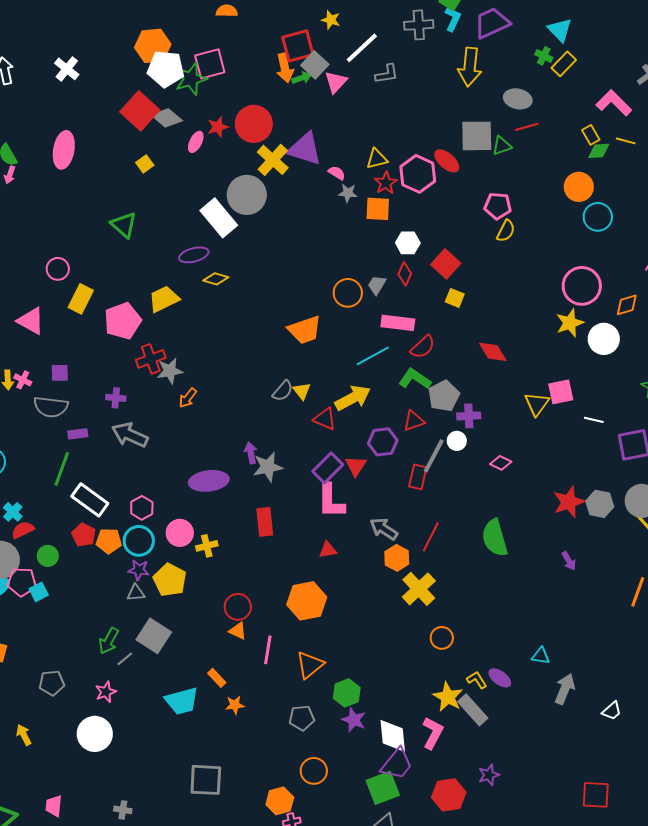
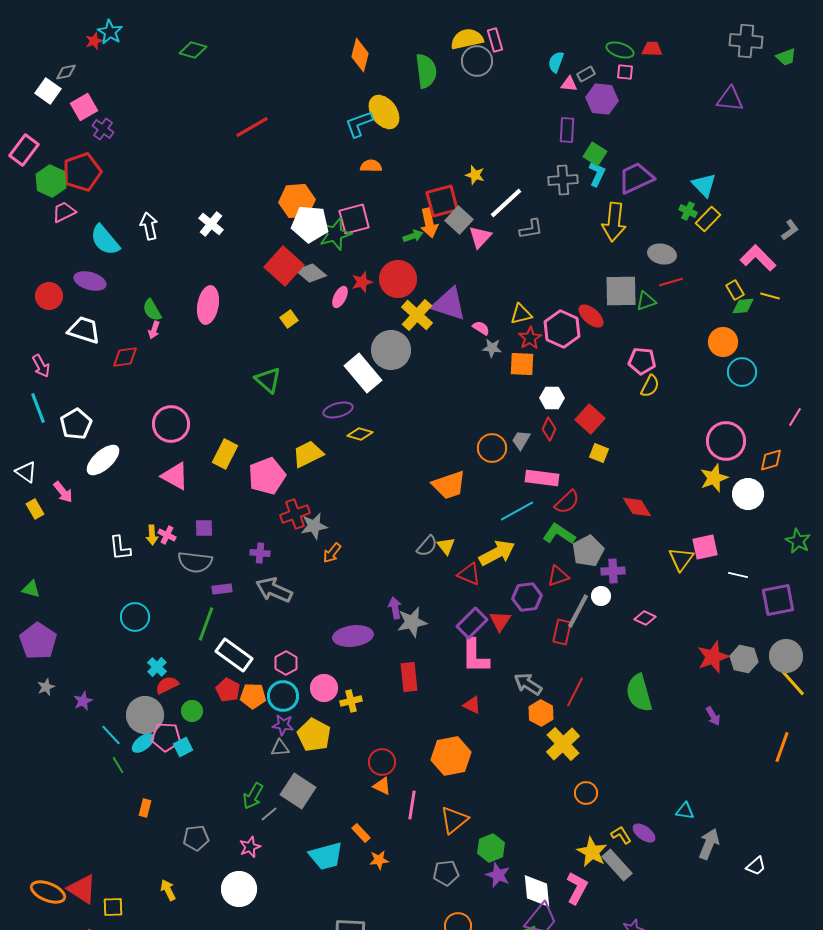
green arrow: (302, 78) -> (413, 236), moved
pink circle: (58, 269) -> (171, 424), moved, size x1.6
red triangle: (328, 550) -> (472, 705), turned 36

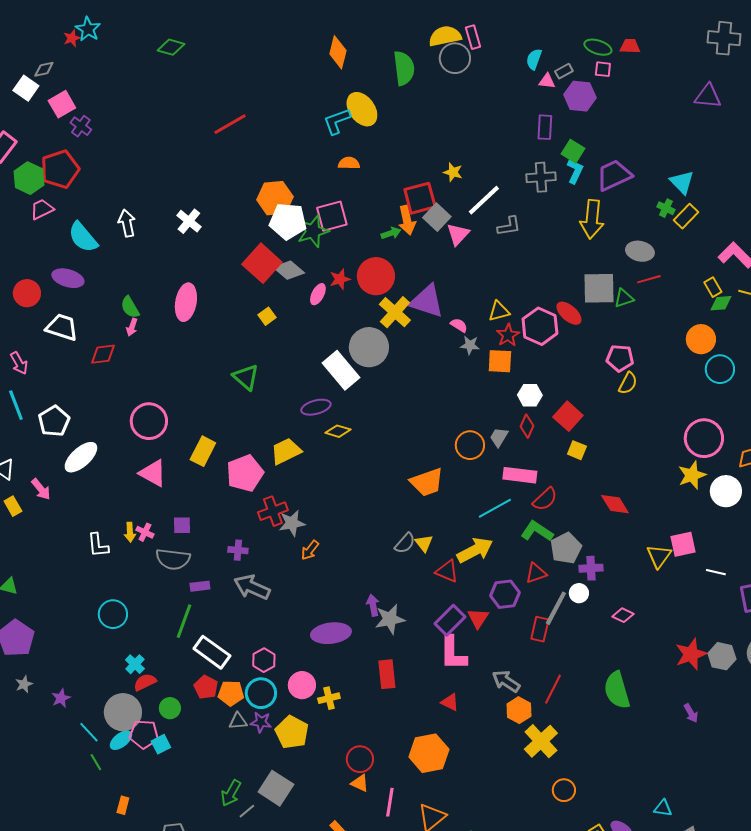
gray triangle: (280, 748) -> (238, 721), moved

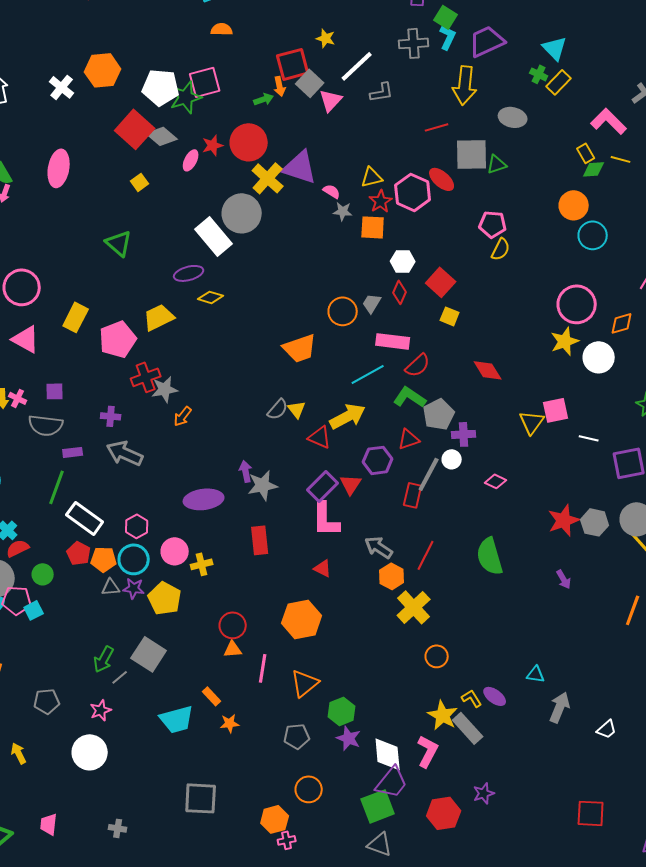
orange hexagon: (275, 198) -> (103, 70), moved
orange arrow: (407, 220) -> (280, 86), size x0.7
red line: (649, 279) -> (437, 127), moved
orange triangle: (360, 783) -> (233, 649), turned -30

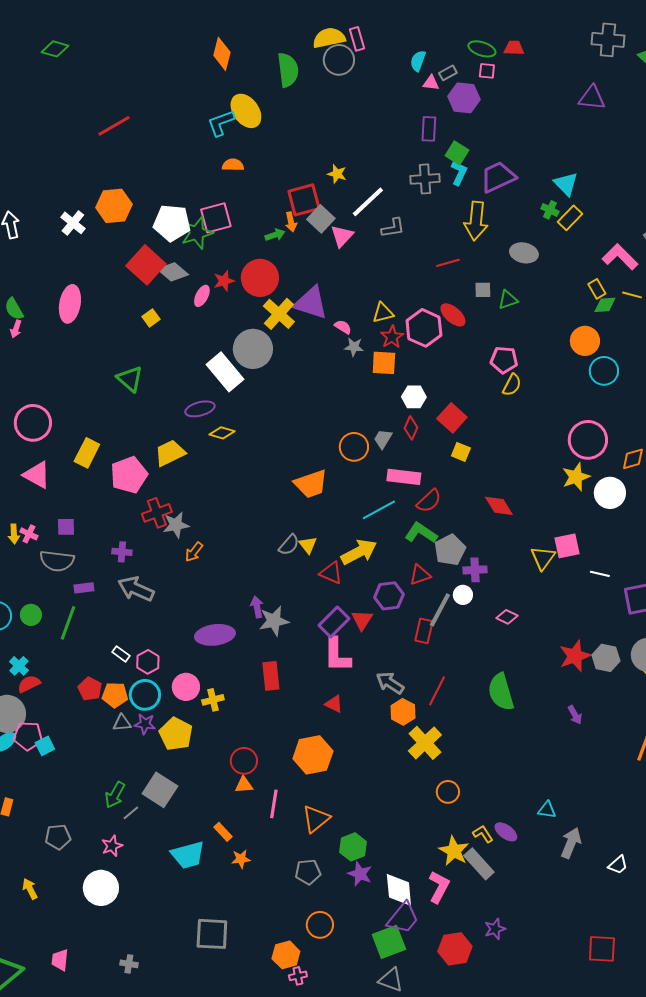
gray square: (472, 154) -> (483, 290), size x0.5
white rectangle: (85, 518) -> (121, 654), moved, size x0.5
green circle: (43, 574) -> (31, 615), moved

